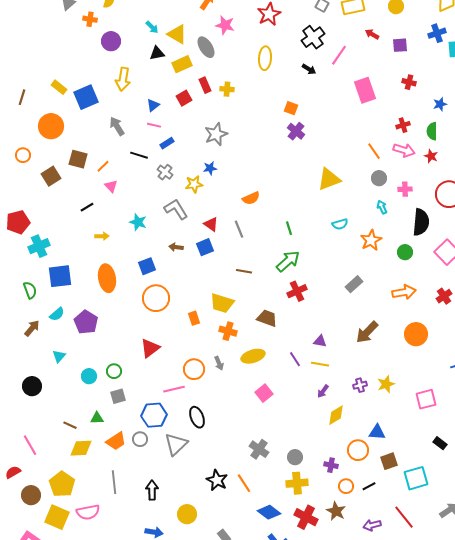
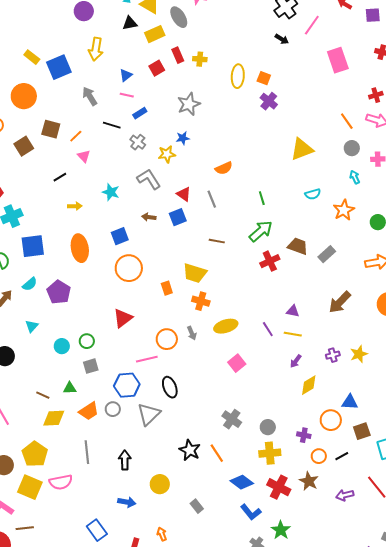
yellow ellipse: (265, 58) -> (238, 76), moved
brown trapezoid: (267, 318) -> (298, 246), moved

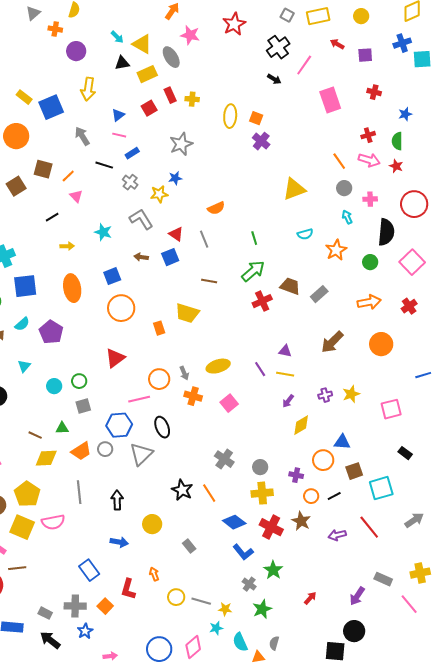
orange cross: (201, 301) -> (193, 396), moved

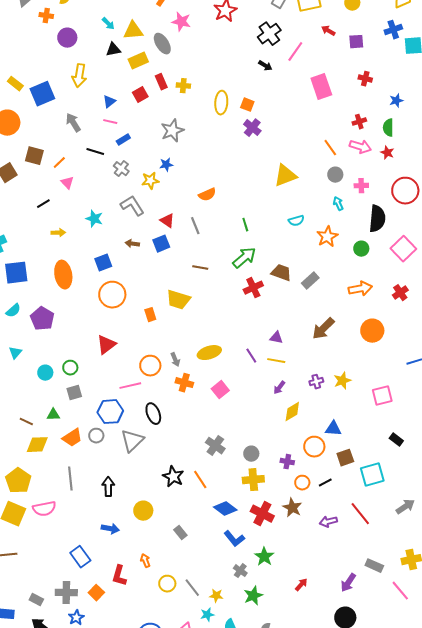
yellow triangle: (142, 44) -> (133, 31), turned -35
gray line: (201, 601) -> (192, 588), turned 36

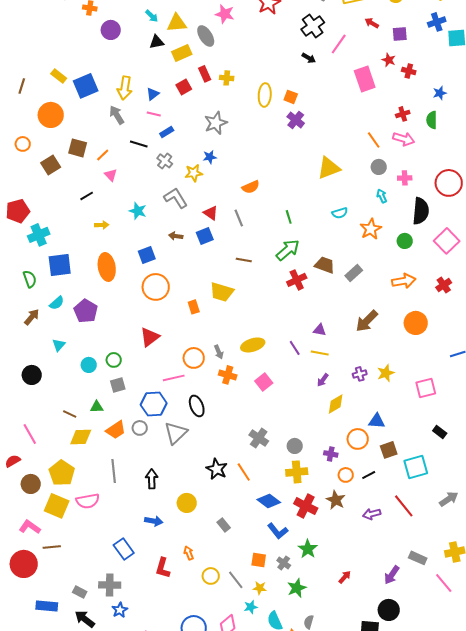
yellow arrow: (79, 76) -> (125, 88), moved
red star: (387, 153) -> (389, 60), moved
orange square: (96, 593) -> (259, 560), moved, turned -35

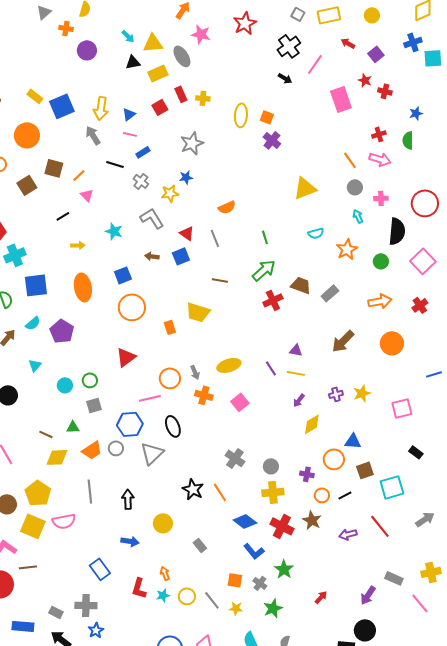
purple square: (400, 34) -> (376, 54), turned -35
cyan star: (251, 607) -> (163, 595), moved

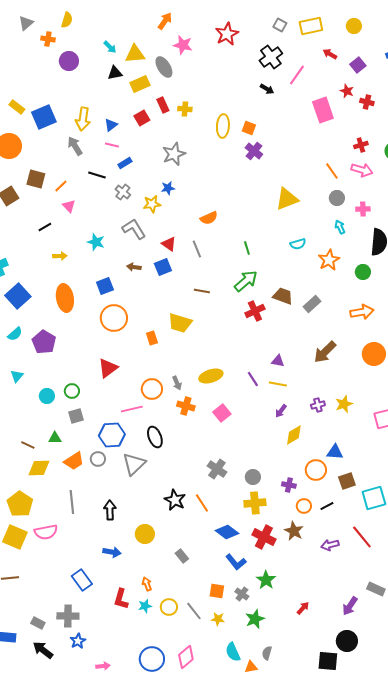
blue square: (36, 285) -> (18, 296), turned -35

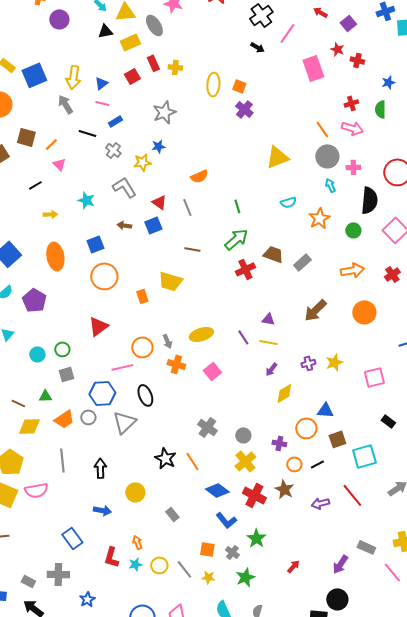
gray circle: (337, 198) -> (327, 156), size x1.5
yellow cross: (255, 503) -> (245, 461), turned -35
blue star: (78, 641) -> (87, 599), moved

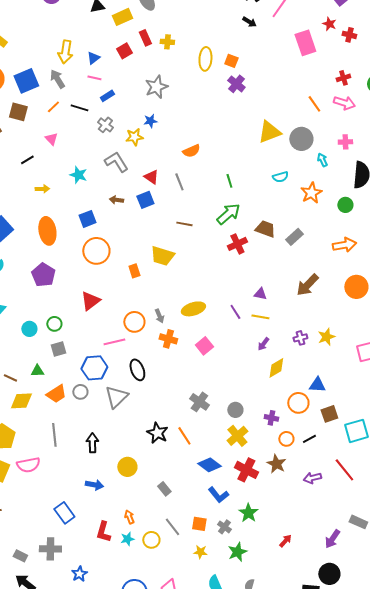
blue square: (34, 75) -> (26, 81), moved
orange line: (51, 144) -> (53, 107), moved
gray circle: (327, 156) -> (301, 139), moved
purple pentagon: (34, 300) -> (43, 275), moved
gray line: (184, 569) -> (172, 527), moved

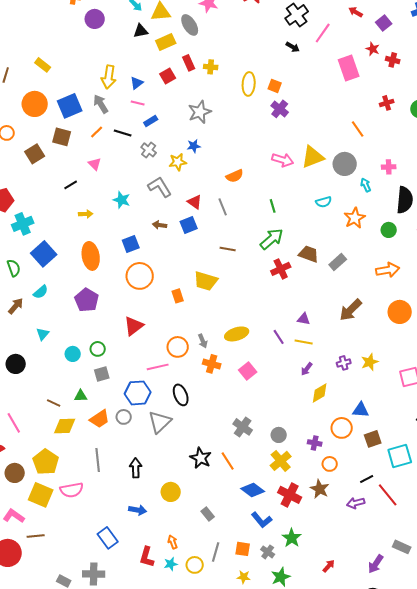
pink arrow: (344, 103) -> (283, 160), moved
black line: (309, 439) -> (367, 479), moved
gray line: (172, 527) -> (216, 552), turned 54

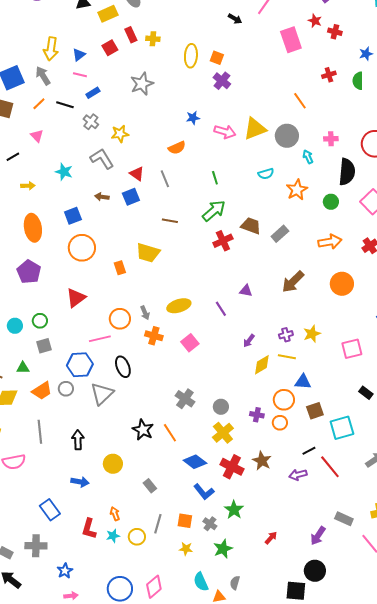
blue star: (194, 146) -> (193, 118), moved
yellow line: (304, 342) -> (287, 357), moved
orange circle: (330, 464) -> (280, 423), moved

